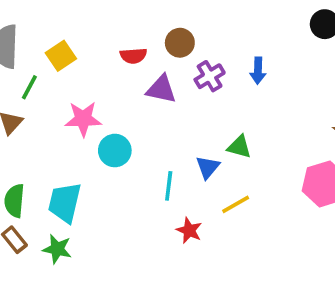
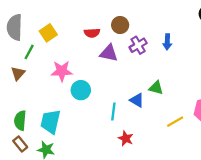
blue triangle: (208, 167) -> (137, 100), turned -40
yellow line: (236, 204) -> (175, 122), moved

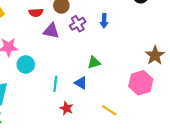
green triangle: (156, 88) -> (94, 62), turned -32
blue triangle: (137, 100) -> (81, 83), moved
yellow line: (175, 122) -> (109, 110), moved, turned 63

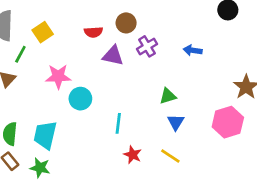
blue arrow: (104, 21) -> (193, 50), moved, turned 96
blue triangle: (81, 83) -> (176, 122), moved, turned 32
yellow line: (109, 110) -> (170, 156), moved

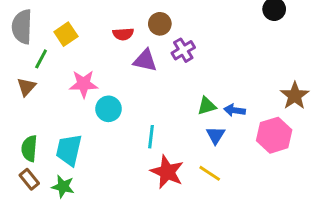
blue arrow: (193, 50) -> (235, 110), moved
red star: (133, 155) -> (167, 172), size x1.6

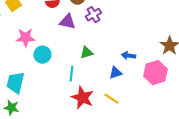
green triangle: (207, 106) -> (86, 53), moved
blue triangle: (216, 135) -> (115, 73), turned 40

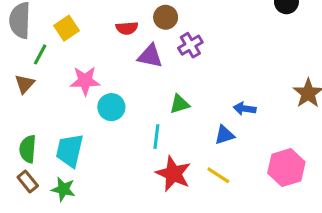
pink hexagon: (155, 73) -> (286, 168), moved

